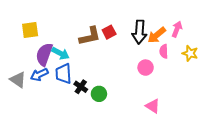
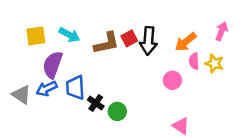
pink arrow: (177, 29) -> (222, 31), moved
black arrow: (139, 32) -> (148, 41), moved
cyan arrow: (60, 53) -> (69, 35), moved
yellow star: (190, 53) -> (214, 64), moved

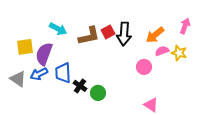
yellow square: (36, 36) -> (25, 47), moved
pink semicircle: (194, 61) -> (162, 51), turned 72

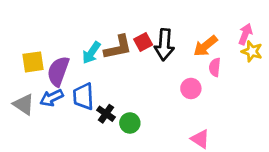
cyan arrow: (58, 29) -> (91, 53), moved, turned 96
pink semicircle: (162, 51) -> (215, 67), turned -64
yellow star: (179, 53) -> (252, 51), moved

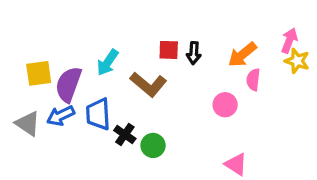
red square: (143, 42) -> (169, 50), turned 30
black arrow: (164, 45) -> (194, 53), size x0.6
brown L-shape: (118, 47) -> (148, 84), moved, turned 52

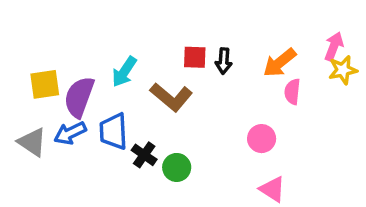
yellow star: (297, 61) -> (343, 70), turned -30
pink circle: (225, 105) -> (262, 139), moved

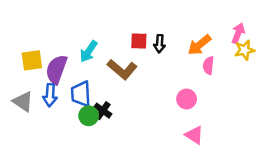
blue arrow: (70, 133) -> (50, 95), turned -60
green circle: (177, 167) -> (89, 116), moved

